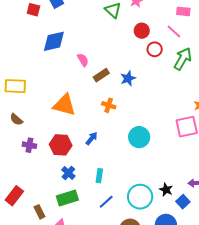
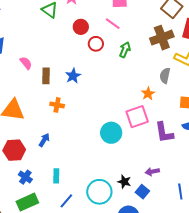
green arrow: (183, 59) -> (125, 50), size x0.7
brown rectangle: (101, 75) -> (46, 76), turned -49
cyan circle: (139, 137) -> (111, 133), moved

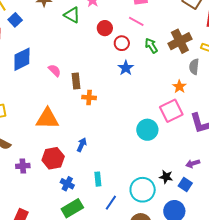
brown cross: (162, 38) -> (180, 41), moved
green arrow: (125, 50) -> (151, 46), turned -49
blue star: (73, 76) -> (126, 68), moved
orange cross: (57, 105) -> (89, 97), moved

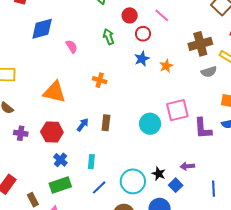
green arrow: (151, 46) -> (109, 37), moved
gray semicircle: (194, 67) -> (209, 72), turned -126
brown rectangle: (76, 81) -> (106, 123), moved
orange star: (179, 87) -> (166, 66), moved

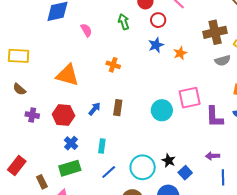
purple arrow: (187, 166) -> (213, 156), moved

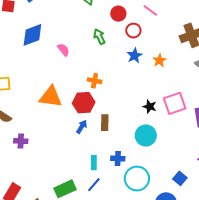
cyan circle: (162, 110) -> (146, 135), moved
red hexagon: (63, 115) -> (84, 103), moved
blue cross: (71, 143) -> (118, 159), moved, turned -32
black star: (169, 160) -> (150, 106), moved
blue line: (109, 172) -> (94, 185), moved

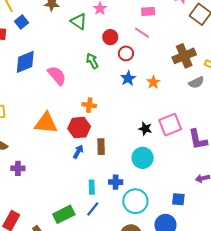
pink semicircle: (63, 50) -> (57, 75), size x1.5
blue square: (180, 178) -> (178, 199), turned -32

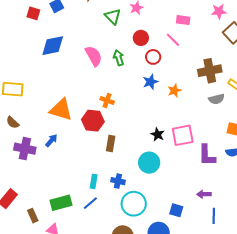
pink semicircle: (57, 75) -> (94, 56), moved
blue arrow: (78, 152) -> (51, 141), moved
purple cross: (18, 168) -> (25, 149), size x1.5

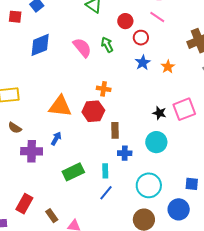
blue cross: (118, 181) -> (125, 153), moved
green rectangle: (61, 203) -> (73, 172), moved

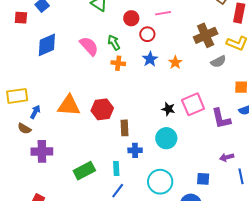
pink line: (157, 17) -> (163, 13), turned -42
orange cross: (104, 89) -> (118, 63), moved
blue arrow: (56, 138) -> (35, 112), moved

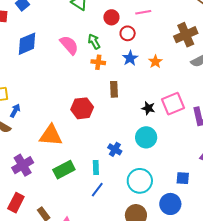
orange triangle: (69, 106) -> (51, 135), moved
brown rectangle: (125, 128) -> (114, 89), moved
blue cross: (135, 150) -> (115, 149), turned 32
purple cross: (42, 151) -> (23, 165), moved, turned -30

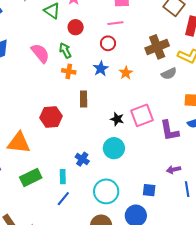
red circle: (111, 17) -> (76, 27), moved
red circle: (128, 33) -> (108, 43), moved

